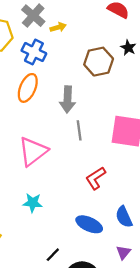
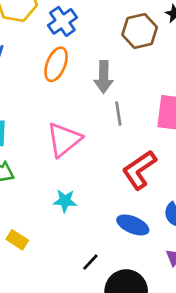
blue cross: (34, 52) -> (62, 21), turned 30
red L-shape: (96, 178) -> (139, 170), size x1.4

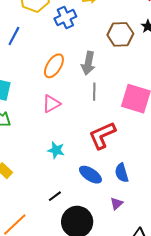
orange ellipse: (56, 64) -> (54, 66), moved
pink triangle: (64, 140) -> (51, 104), size x0.7
cyan star: (65, 201) -> (56, 150), moved

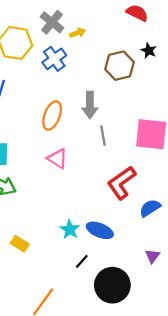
pink triangle: (51, 104) -> (57, 159), turned -48
cyan star: (56, 150) -> (70, 229), moved, turned 30
blue semicircle: (122, 173) -> (150, 208), moved, turned 84
blue ellipse: (90, 175) -> (100, 230), moved

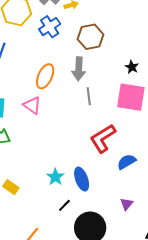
black star: (149, 51) -> (132, 67), moved
brown hexagon: (120, 66) -> (90, 37), moved
pink triangle: (57, 159) -> (32, 105), moved
blue ellipse: (100, 230) -> (82, 179), turned 45

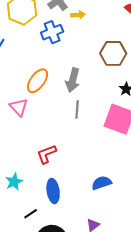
brown hexagon: (90, 37) -> (113, 53), moved
red L-shape: (103, 138) -> (47, 154), moved, size x0.7
cyan star: (55, 177) -> (14, 182), moved

